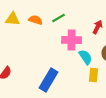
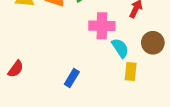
blue rectangle: (49, 80) -> (72, 78), size x0.6

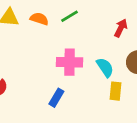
pink cross: (102, 26) -> (70, 62), moved

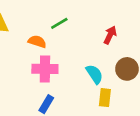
orange semicircle: (39, 19) -> (37, 42), moved
pink cross: (70, 62) -> (45, 69), moved

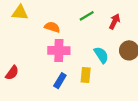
green line: (59, 23) -> (87, 16), moved
yellow rectangle: (105, 98) -> (86, 75), moved

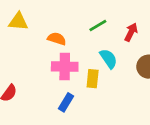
cyan semicircle: (101, 55) -> (109, 59), moved
yellow rectangle: (86, 75) -> (93, 79), moved

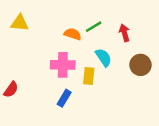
red arrow: (131, 32) -> (124, 33), turned -42
orange semicircle: (57, 39) -> (73, 34), moved

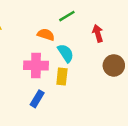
green line: (94, 27) -> (67, 16), moved
cyan semicircle: (103, 57) -> (66, 53), moved

